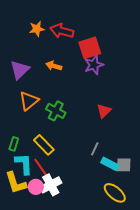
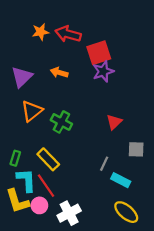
gray square: (124, 165) -> (136, 149), moved
white cross: (51, 185) -> (69, 213), moved

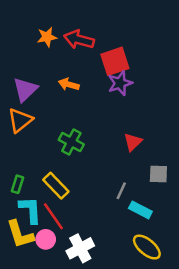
orange triangle: (32, 111) -> (20, 120), moved

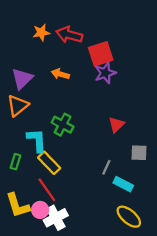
cyan L-shape: (30, 210) -> (37, 140), moved
white cross: (80, 248) -> (56, 218), moved

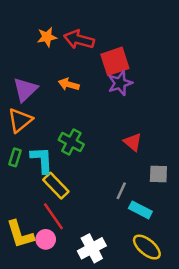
red triangle: (116, 125) -> (133, 142), turned -36
green rectangle: (15, 162) -> (15, 157), moved
white cross: (56, 218) -> (92, 248), moved

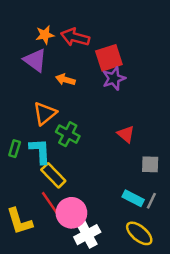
purple triangle: (25, 90) -> (35, 60), moved, turned -40
orange triangle: (20, 120) -> (45, 114), moved
gray line: (121, 191) -> (151, 201), moved
pink circle: (46, 239) -> (71, 213), moved, size x1.6

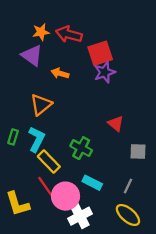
green cross: (68, 134) -> (81, 148), moved
cyan L-shape: (40, 151) -> (37, 139), turned 30
cyan rectangle: (133, 198) -> (92, 183), moved
gray line: (151, 201) -> (128, 186), moved

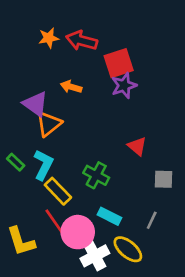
purple triangle: (32, 56) -> (35, 104), moved
green rectangle: (13, 137) -> (16, 162), turned -64
yellow ellipse: (128, 215) -> (128, 249), moved

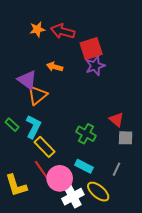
red triangle: (137, 146) -> (116, 120), moved
green cross: (96, 175) -> (86, 134), moved

